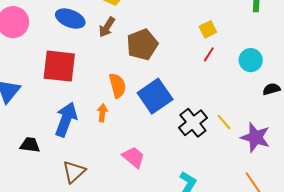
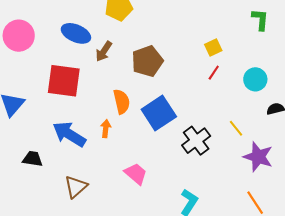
brown arrow: (107, 27) -> (104, 51), moved
blue arrow: (66, 119) -> (69, 134), turned -80
yellow line: (224, 122) -> (236, 128), moved

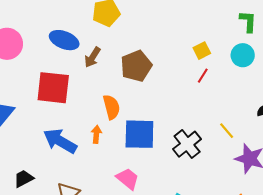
cyan circle: (255, 79) -> (243, 55), moved
blue square: (159, 113) -> (139, 134), moved, turned 36
black trapezoid: (33, 159) -> (24, 179), moved, turned -35

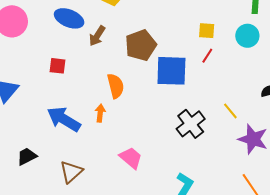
yellow square: (202, 51) -> (207, 31), turned 30
red square: (53, 88) -> (58, 66), size x0.5
blue square: (139, 134) -> (171, 71), moved

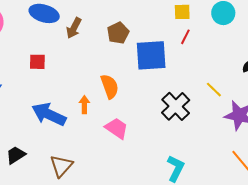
brown pentagon: (141, 45) -> (118, 33), size x0.7
orange semicircle: (116, 86) -> (110, 86), moved
pink trapezoid: (131, 158) -> (117, 128), moved

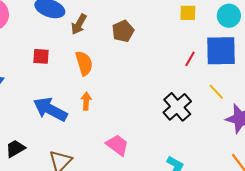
red line: (185, 37) -> (190, 59), moved
blue square: (151, 55) -> (221, 51), moved
orange semicircle: (110, 86) -> (84, 63), moved
pink trapezoid: (117, 128) -> (117, 145), moved

